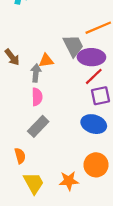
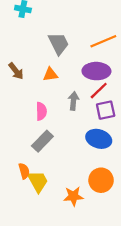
gray trapezoid: (73, 46) -> (59, 43), moved
gray arrow: (36, 73) -> (73, 101), moved
yellow trapezoid: (34, 183) -> (38, 181), moved

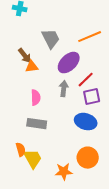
brown arrow: (16, 71) -> (25, 56), moved
purple ellipse: (96, 71) -> (69, 63), moved, turned -45
orange triangle: (50, 75) -> (32, 67), moved
gray rectangle: (42, 141) -> (37, 124), turned 54

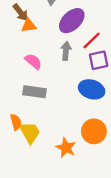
pink semicircle: (36, 98) -> (33, 61), turned -49
orange star: (64, 172) -> (66, 148), turned 30

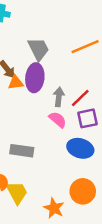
purple ellipse: (72, 21) -> (35, 78), moved, turned -40
gray arrow: (66, 51) -> (59, 97), moved
pink semicircle: (33, 61) -> (58, 120), moved

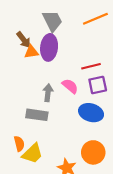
gray arrow: (59, 97) -> (48, 93), moved
red line: (80, 98) -> (91, 66), turned 30
yellow trapezoid: (17, 193) -> (32, 154), turned 75

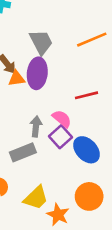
purple square: (98, 85) -> (61, 137), moved, turned -30
blue ellipse: (91, 113) -> (87, 150), turned 30
gray rectangle: (37, 115) -> (23, 152), turned -30
yellow trapezoid: (32, 154) -> (36, 198), moved

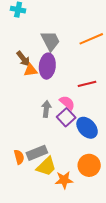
gray rectangle: (23, 152) -> (37, 153), moved
orange star: (58, 215) -> (64, 180), turned -30

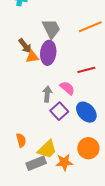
purple square: (66, 117) -> (59, 111), moved
gray rectangle: (37, 153) -> (36, 163), moved

